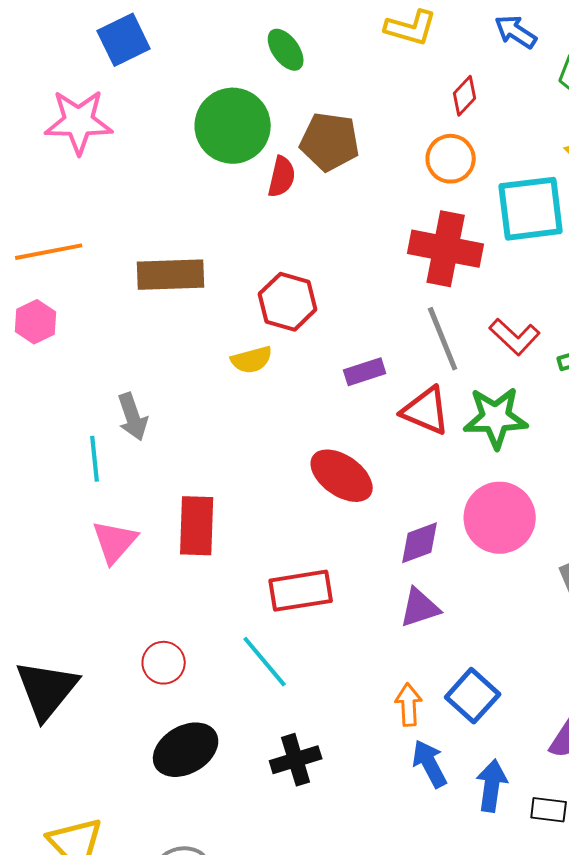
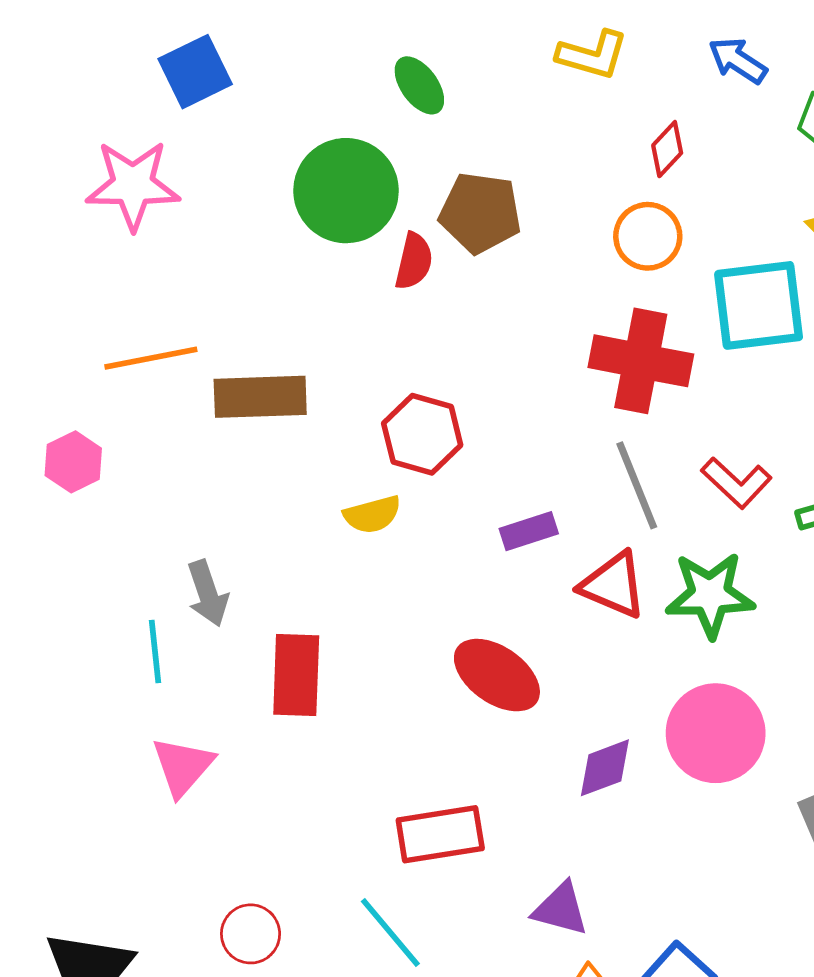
orange line: (49, 252) -> (151, 358), moved
red rectangle: (197, 526) -> (296, 675), moved
purple triangle: (420, 608) -> (561, 909), moved, turned 33

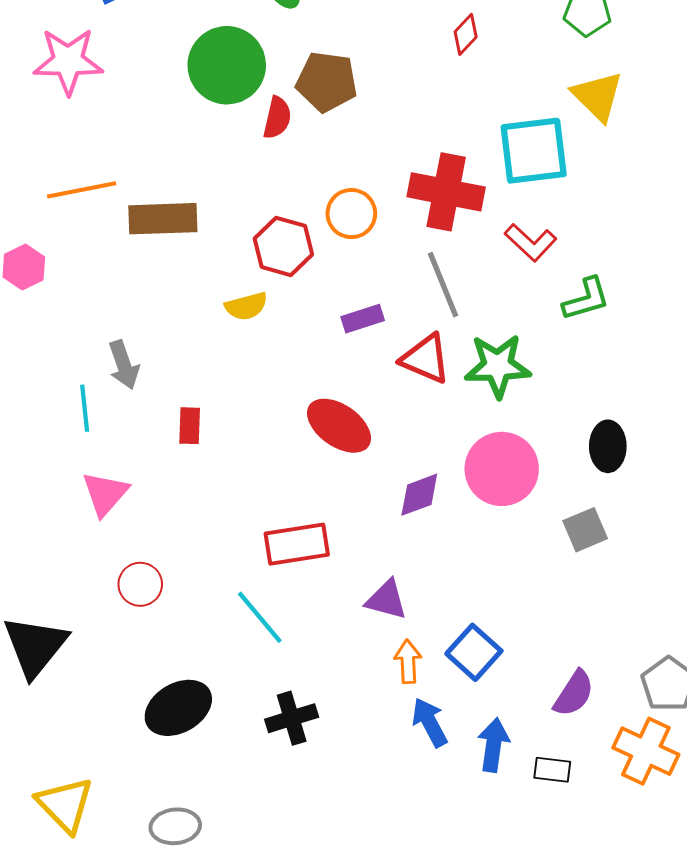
orange circle: (648, 236) -> (351, 214), moved
red L-shape: (736, 483) -> (531, 242), moved
red rectangle: (296, 675) -> (190, 426), size x0.6
red circle: (251, 934) -> (140, 584), moved

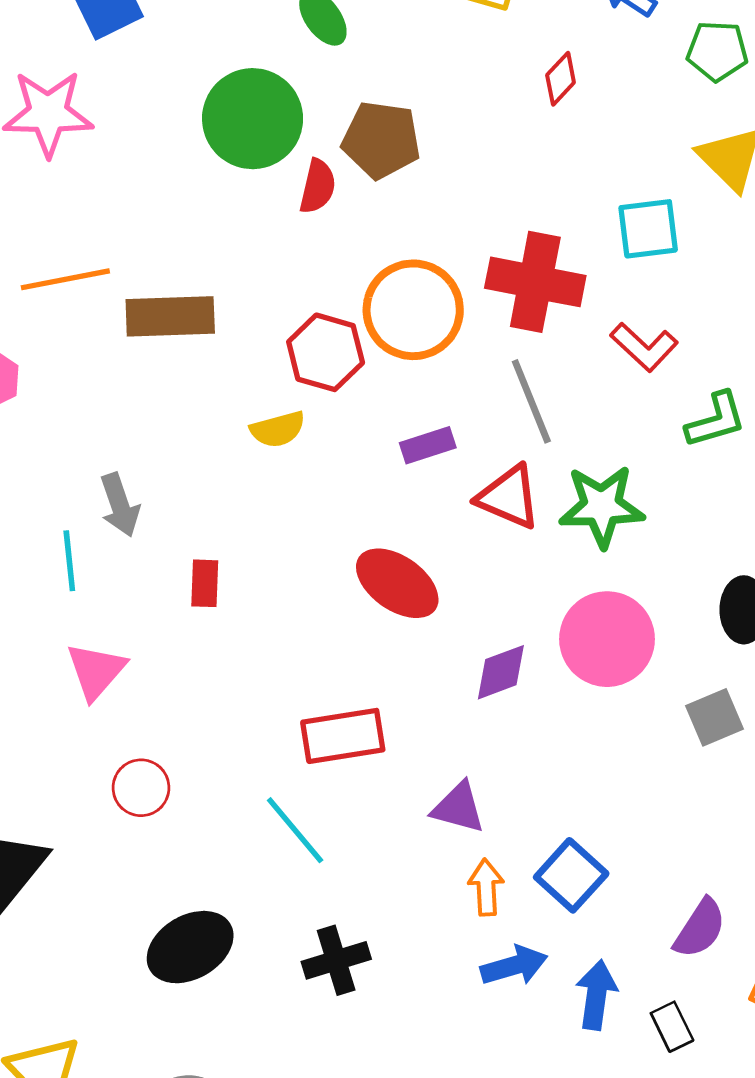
cyan square: (534, 151) -> (648, 229), size x0.7
orange circle: (351, 214) -> (413, 310), size x1.5
blue arrow: (430, 722) -> (514, 966), turned 102
black rectangle: (552, 770) -> (672, 1027), turned 57

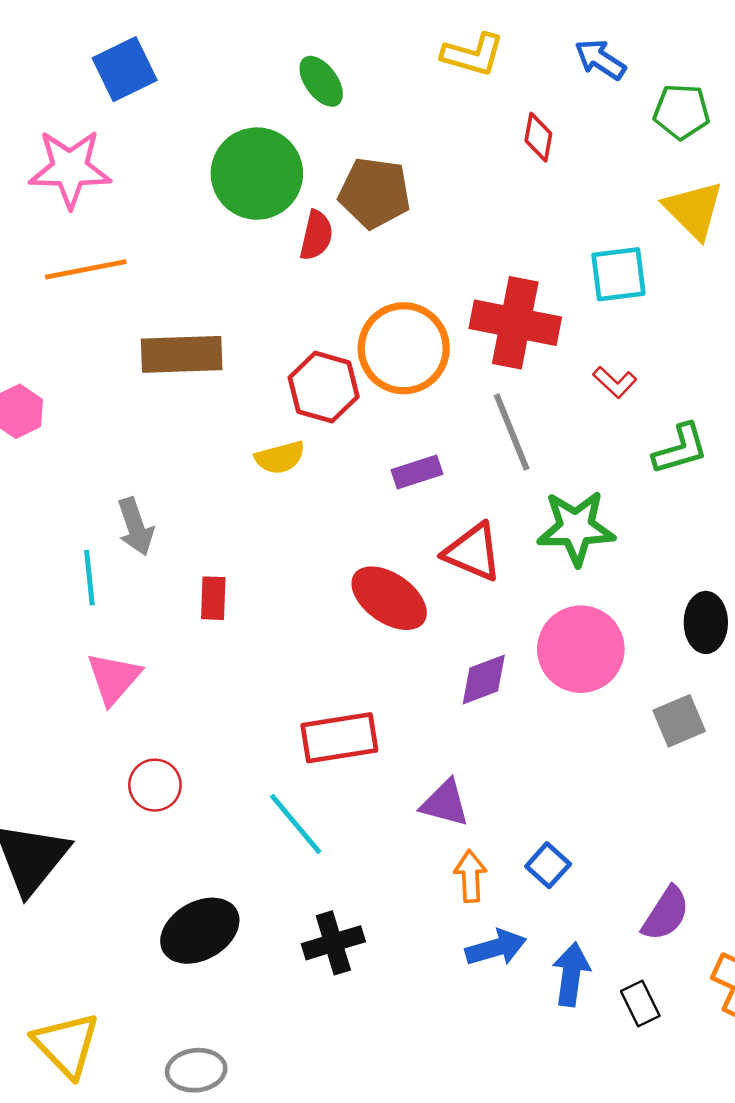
red diamond: (561, 79) -> (538, 137), turned -33
orange line: (65, 279) -> (86, 269), moved
red L-shape: (644, 347) -> (615, 382), size x0.7
red triangle: (509, 497) -> (473, 552), moved
blue square: (571, 875) -> (548, 865), size x0.7

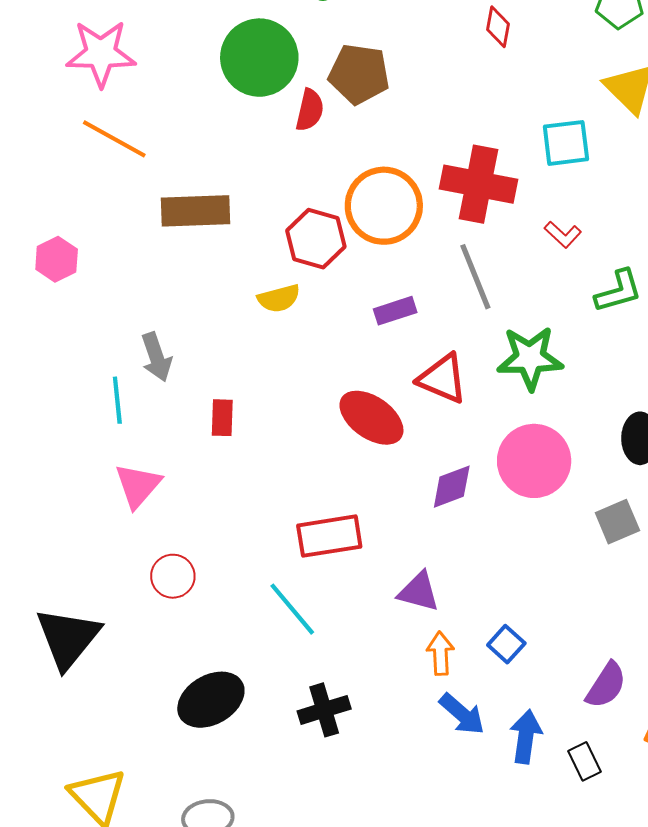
orange line: (86, 269) -> (114, 139), turned 40
blue arrow: (496, 948) -> (462, 714), turned 57

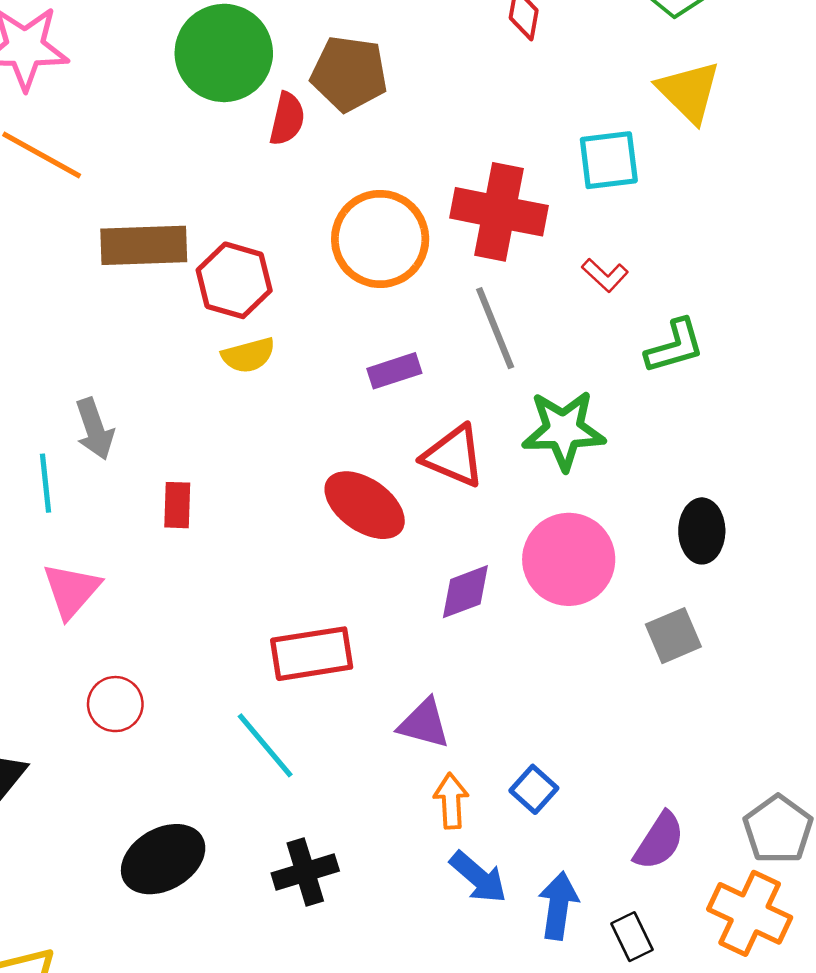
red hexagon: (316, 239) -> (234, 280), moved

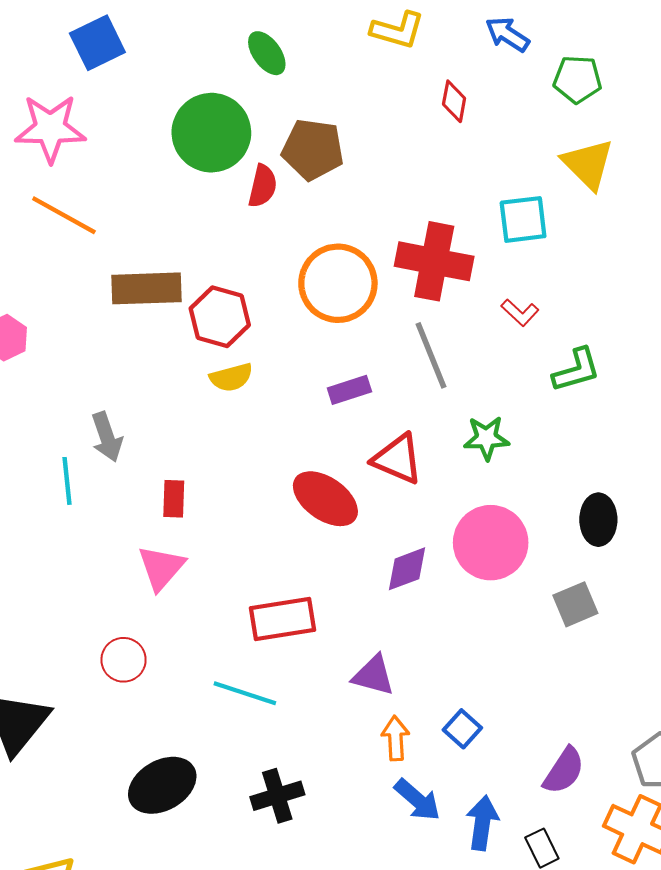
green star: (564, 430) -> (486, 438), size x0.7
pink triangle: (71, 590) -> (161, 568), moved
cyan line: (265, 745) -> (245, 693), turned -32

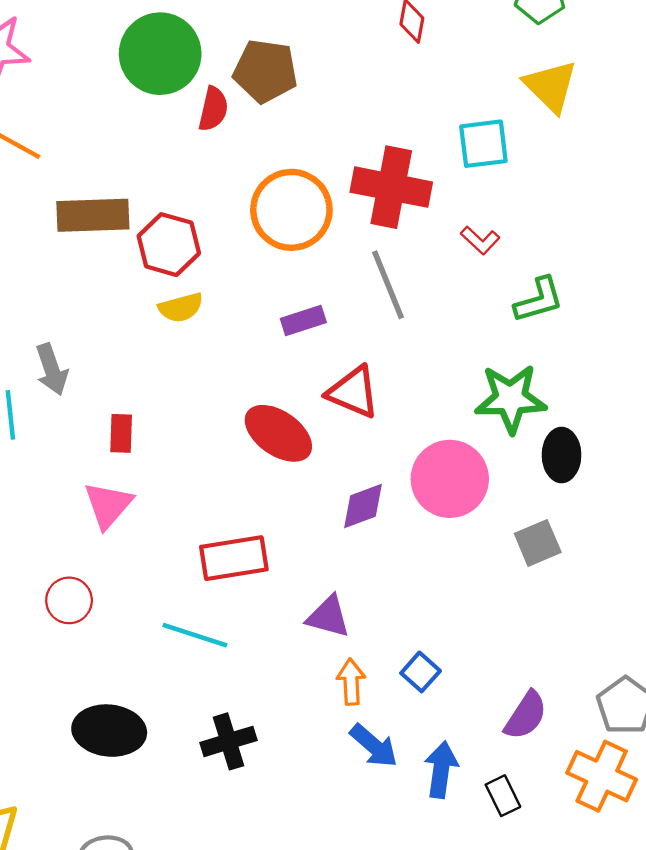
green star: (486, 438) -> (511, 399), moved, size x1.5
black ellipse: (162, 785) -> (109, 731), turned 36

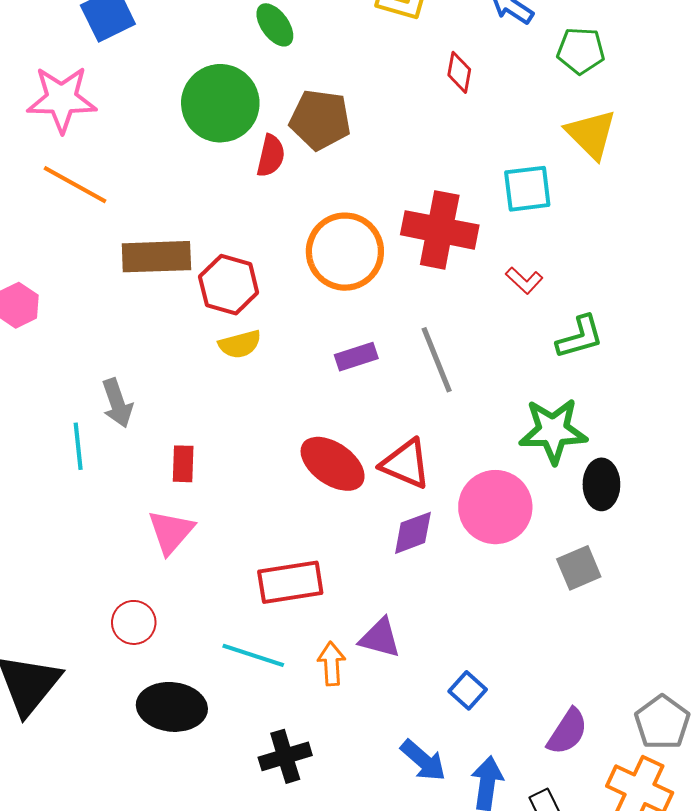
gray line: (388, 285) -> (437, 360), moved
red triangle: (353, 392) -> (406, 464), moved
orange arrow: (351, 682) -> (332, 664), moved
black ellipse: (109, 731) -> (172, 707), moved

